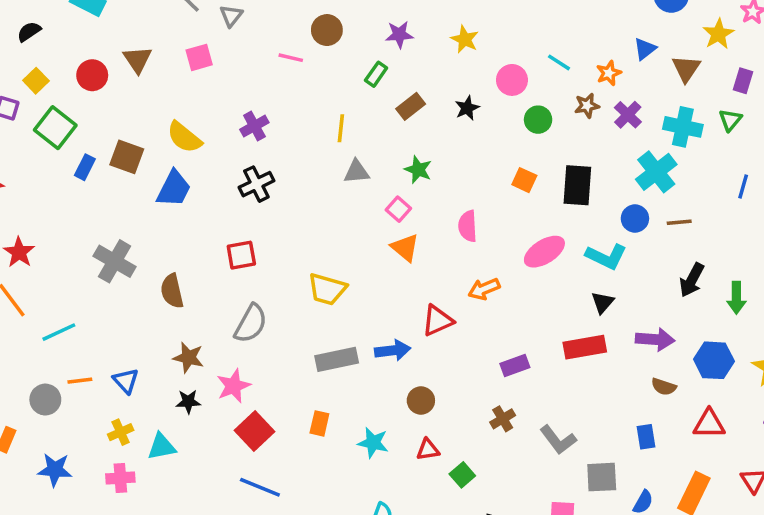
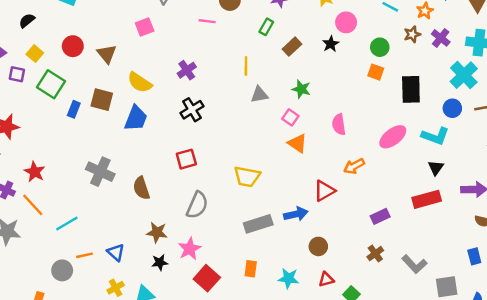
brown triangle: (137, 60) -> (107, 54), moved
pink circle: (512, 80) -> (346, 22), moved
orange square: (524, 180) -> (376, 72), moved

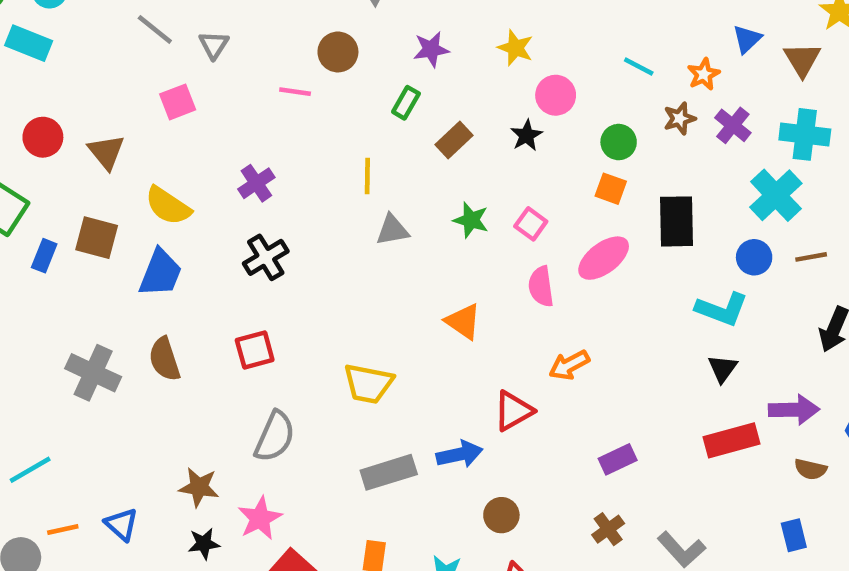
pink square: (290, 117) -> (531, 224), moved
pink ellipse: (393, 137) -> (604, 258), moved
brown semicircle: (141, 188) -> (164, 359), moved
red rectangle: (427, 199) -> (732, 440), moved

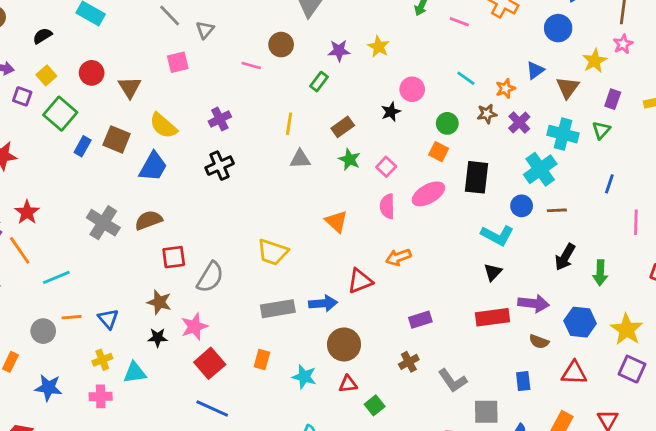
yellow star: (515, 48) -> (379, 47), moved
brown rectangle: (454, 140) -> (343, 127), moved
red square: (255, 350) -> (174, 257), moved
brown semicircle: (164, 359) -> (148, 220), turned 80
brown circle: (501, 515) -> (344, 344), size x1.5

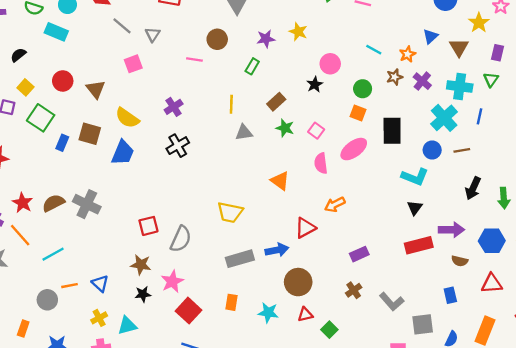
blue line: (609, 184) -> (480, 116), moved
brown semicircle: (148, 220) -> (53, 203), moved

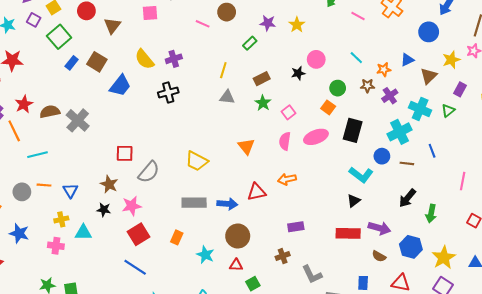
blue line: (480, 116) -> (432, 151), moved, turned -48
yellow semicircle: (127, 118) -> (144, 59), moved

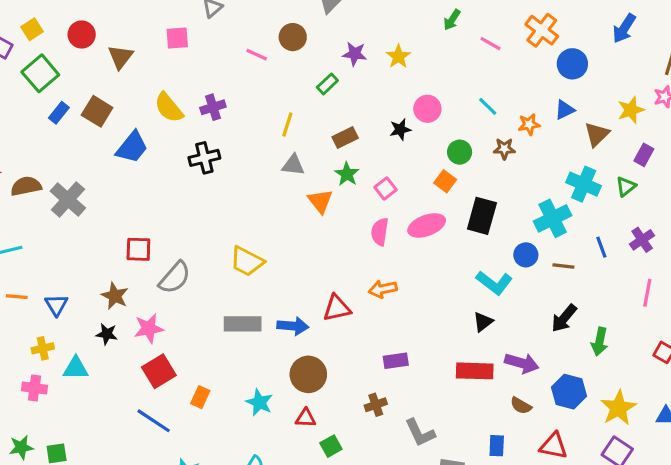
blue circle: (429, 32) -> (572, 64), moved
purple cross: (390, 96) -> (642, 240), moved
orange triangle: (246, 146) -> (320, 201), moved
orange rectangle: (177, 237) -> (200, 397), moved

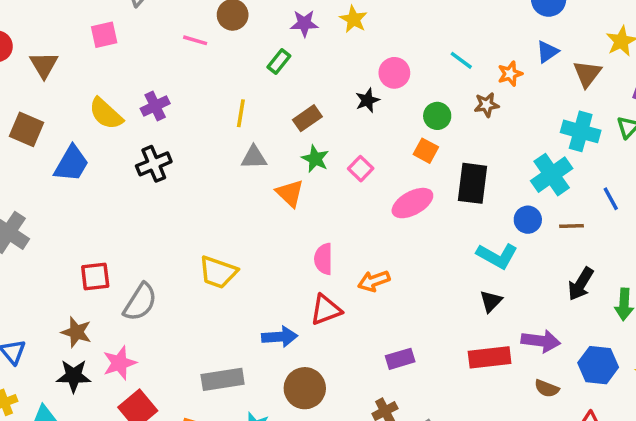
pink semicircle: (380, 232) -> (323, 259), moved
gray rectangle: (243, 324) -> (223, 379), moved
black star: (107, 334) -> (74, 376), size x1.4

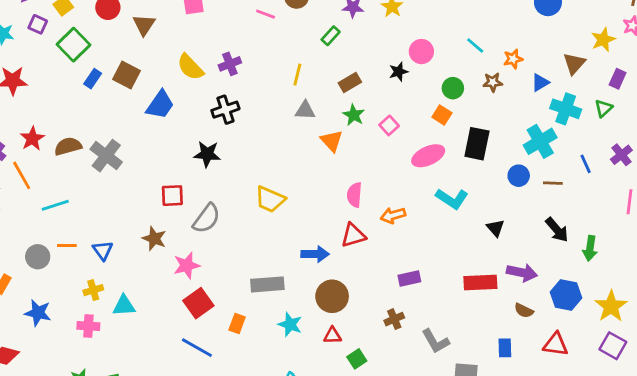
blue triangle: (547, 52) -> (540, 83), moved
cyan L-shape: (497, 256) -> (452, 199), moved
black arrow: (581, 284) -> (557, 230), turned -76
black triangle: (491, 301) -> (495, 228), moved, turned -30
black star: (74, 376) -> (207, 154), moved

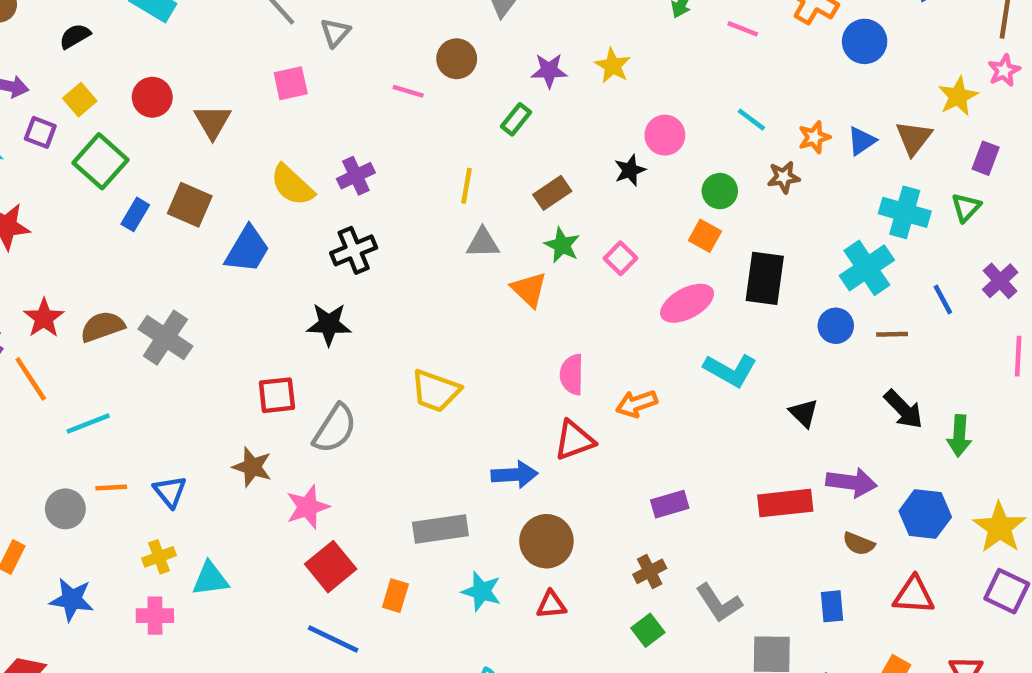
blue triangle: (540, 83) -> (862, 141), moved
green square: (357, 359) -> (648, 630), moved

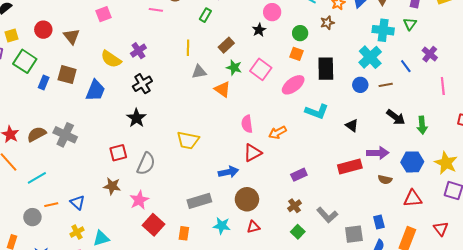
yellow square: (80, 100) -> (11, 35), turned 32
pink square: (620, 258) -> (261, 69), size x1.5
black star: (329, 324) -> (136, 118), turned -30
blue rectangle: (832, 606) -> (379, 222), moved

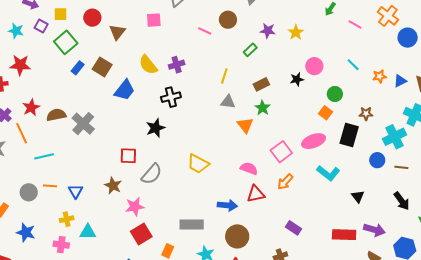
brown star: (327, 23) -> (366, 114), moved
pink square: (261, 69) -> (281, 152), moved
pink semicircle: (247, 124) -> (249, 168), moved, turned 102
orange arrow: (278, 132) -> (285, 182), turned -36
purple rectangle: (299, 175) -> (293, 228), turned 42

